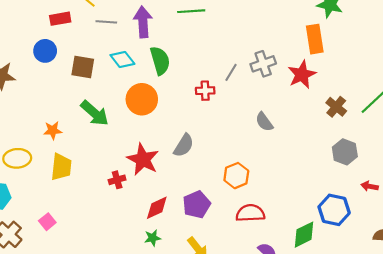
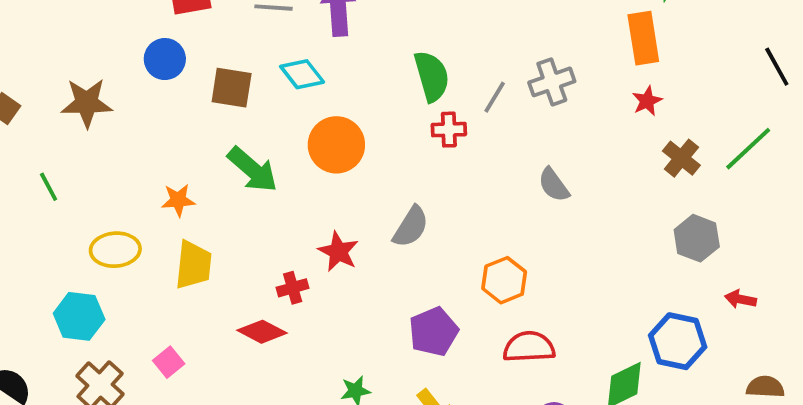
green semicircle: (160, 61) -> (432, 76), moved
red star: (302, 75) -> (647, 101), moved, size x0.6
red star: (143, 159) -> (338, 252), size x0.7
red diamond: (157, 208) -> (262, 332), moved, turned 52

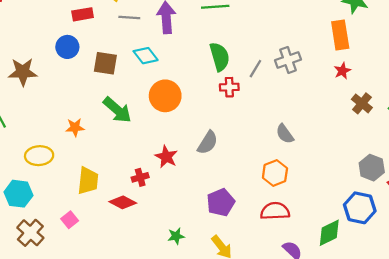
gray semicircle: (554, 185) -> (285, 134), moved
gray hexagon: (697, 238) -> (372, 168), moved
yellow trapezoid: (193, 265) -> (88, 181), moved
orange hexagon: (504, 280) -> (275, 173), moved

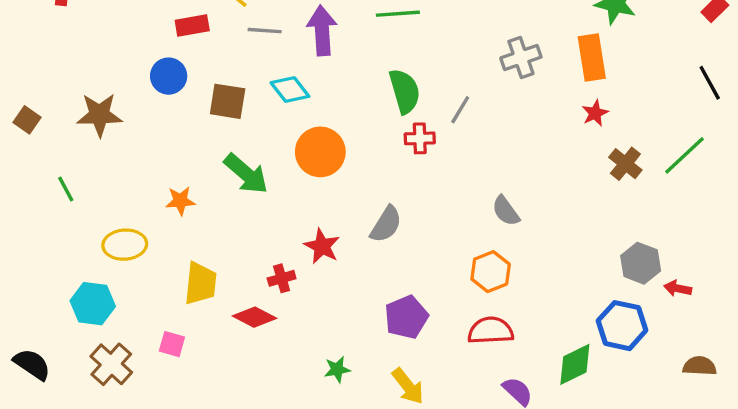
gray cross: (288, 60) -> (521, 57), moved
pink square: (70, 220) -> (172, 344), turned -35

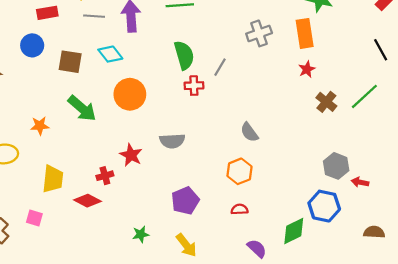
gray semicircle: (386, 224) -> (172, 141), turned 55
red semicircle: (491, 331) -> (240, 209), size x0.6

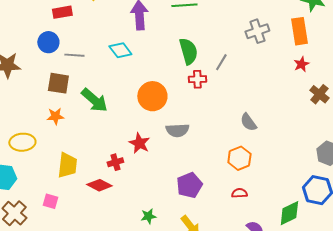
gray line: (94, 16) -> (74, 55), moved
brown square: (70, 62) -> (58, 83), moved
orange circle: (130, 94) -> (152, 96), moved

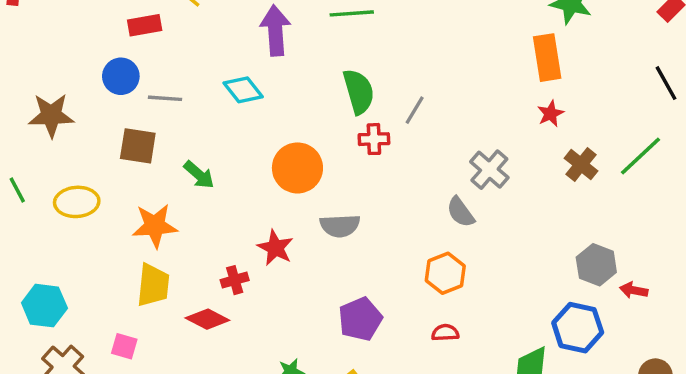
gray cross: (257, 31) -> (489, 170), moved, turned -30
green arrow: (94, 100) -> (199, 175), size x0.7
orange star: (55, 116) -> (155, 226), moved, size x1.5
yellow ellipse: (22, 142) -> (77, 202), moved

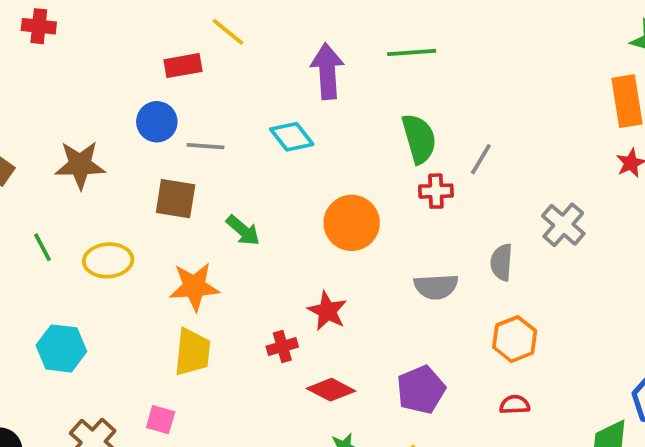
gray semicircle: (460, 212) -> (502, 262), moved, turned 40
gray semicircle: (340, 226) -> (436, 287), moved
cyan hexagon: (44, 306) -> (61, 348), moved
red diamond: (207, 319) -> (331, 390), moved

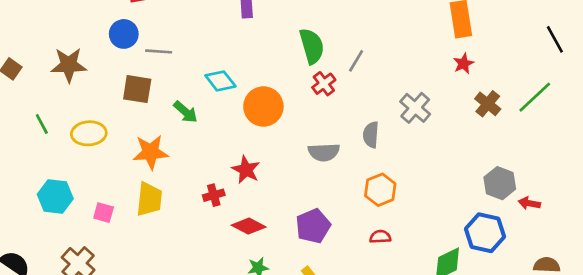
cyan diamond: (292, 137) -> (220, 81), moved
red cross: (436, 191) -> (324, 84), turned -35
pink square: (161, 420) -> (104, 213), moved

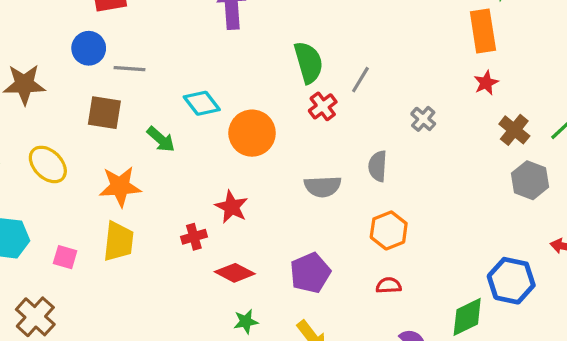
gray cross: (415, 108) -> (423, 119), moved, size x0.7
yellow ellipse: (89, 133) -> (48, 164), turned 48
gray hexagon: (500, 183) -> (530, 180), moved

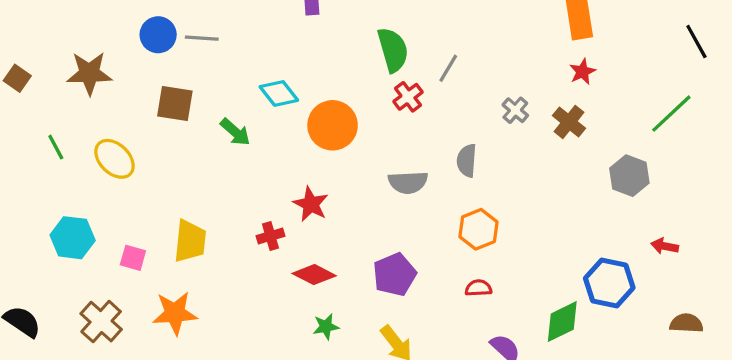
gray line: (130, 69) -> (202, 38), moved
brown cross: (514, 130) -> (569, 122), moved
orange star: (120, 186) -> (175, 313), moved

